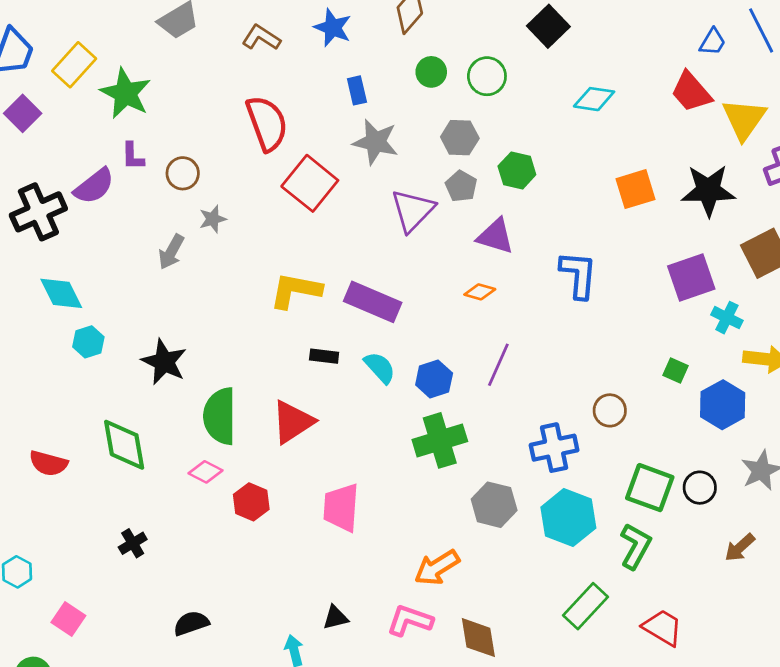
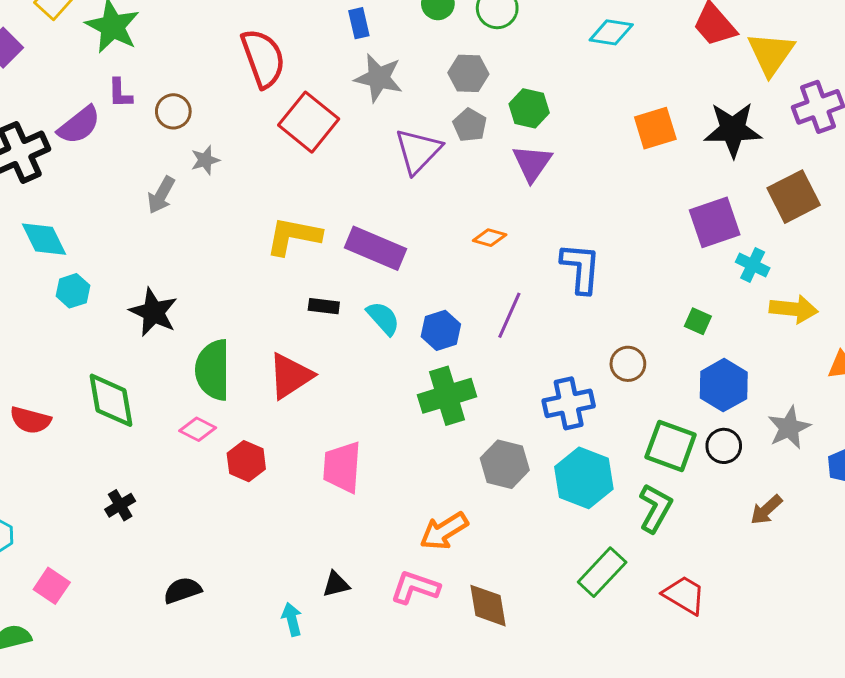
purple triangle: (496, 236) -> (532, 163), moved, turned 48
blue L-shape: (578, 275) -> (581, 268), moved
blue hexagon: (723, 405) -> (724, 385), moved

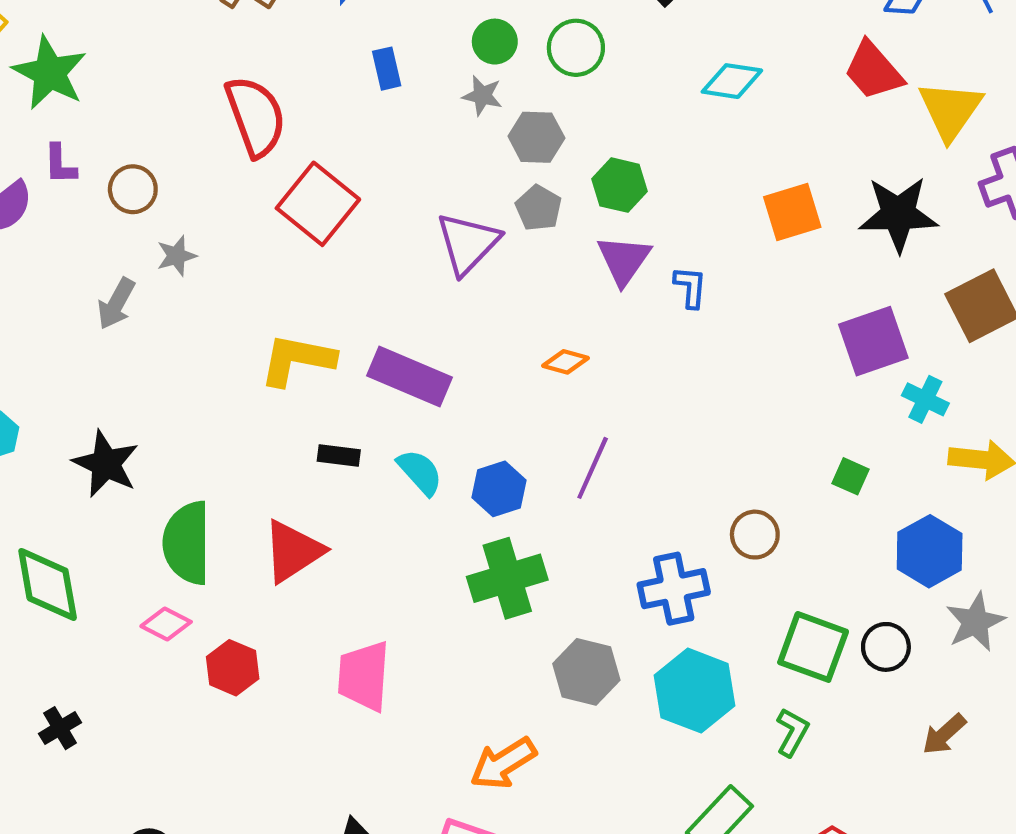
gray star: (379, 78) -> (482, 96), moved, size x0.6
blue L-shape: (581, 268) -> (690, 287), moved, size x0.6
blue hexagon: (724, 385) -> (930, 551), moved
green L-shape: (655, 508) -> (792, 732), size x0.7

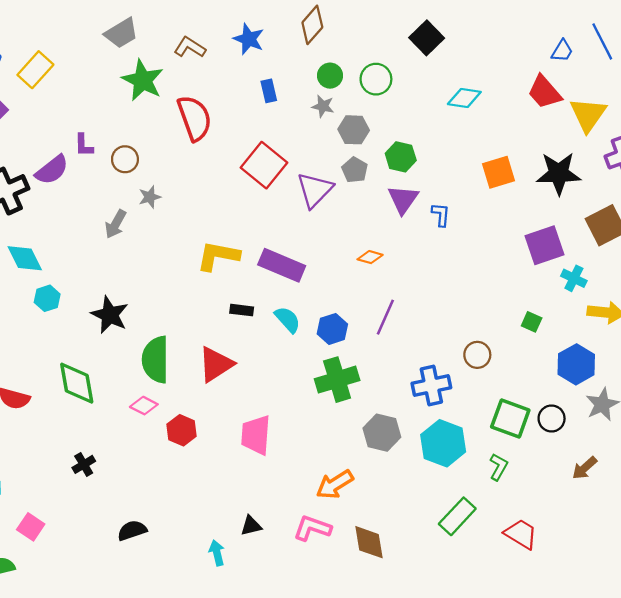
green star: (50, 73) -> (143, 80), moved
red square: (318, 204) -> (264, 165), moved

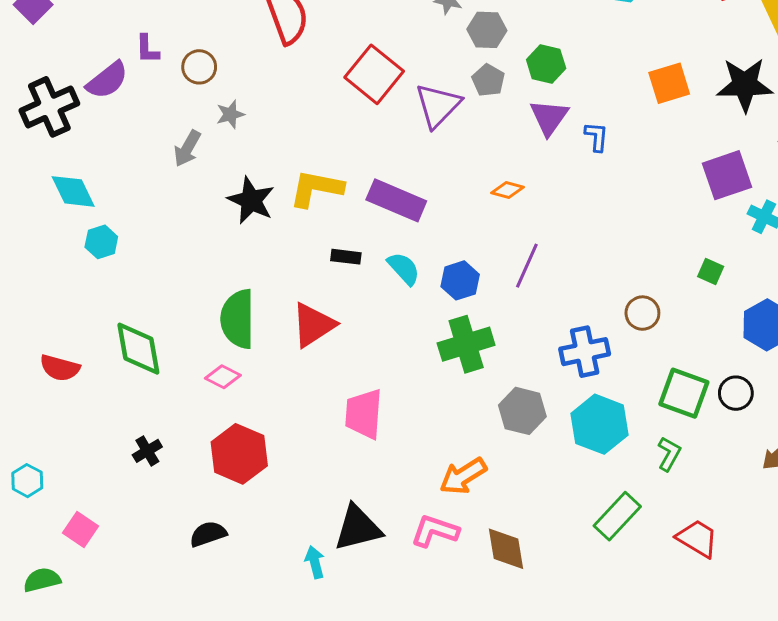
black star: (110, 315) -> (251, 200), moved
red hexagon: (182, 430) -> (239, 454), moved, size x1.5
black triangle: (251, 526) -> (358, 528), size x1.8

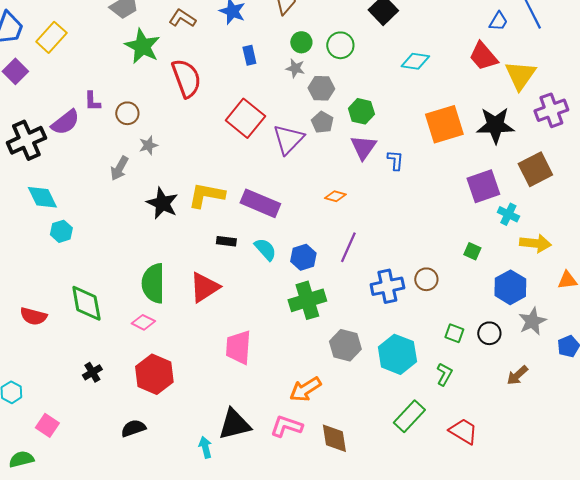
orange square: (669, 83) -> (444, 124), size x1.4
blue cross: (585, 352) -> (387, 286), moved
green square: (684, 393) -> (454, 333), size x0.6

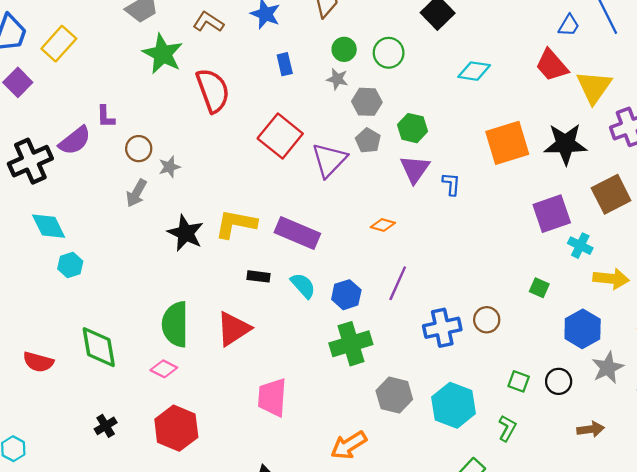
brown circle: (127, 113) -> (139, 149), moved
brown arrow: (517, 375) -> (591, 429), turned -145

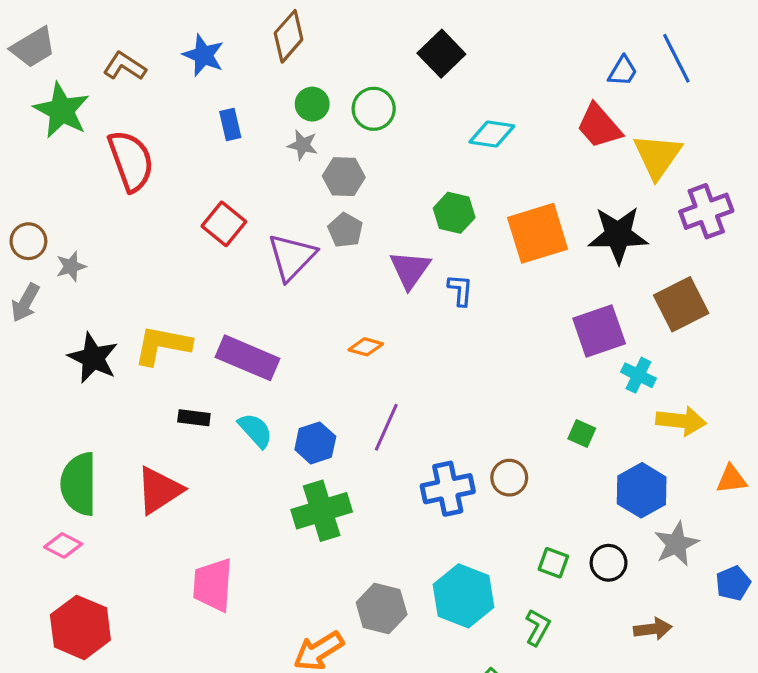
green hexagon: (413, 128) -> (454, 213), moved
red square: (280, 136) -> (224, 224), size x0.7
gray hexagon: (394, 395) -> (382, 608), moved

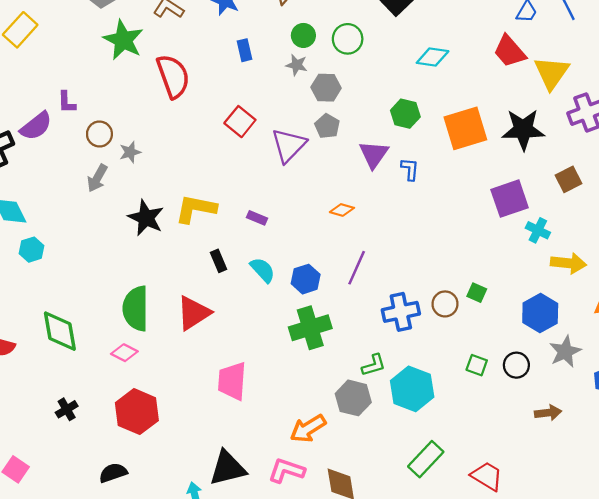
brown square: (681, 304) -> (568, 179), size x0.7
purple rectangle: (248, 358) -> (257, 218), size x0.5
black rectangle: (194, 418) -> (218, 261), turned 60
green square: (582, 434) -> (477, 293), moved
green L-shape: (538, 627) -> (374, 365), moved, turned 45

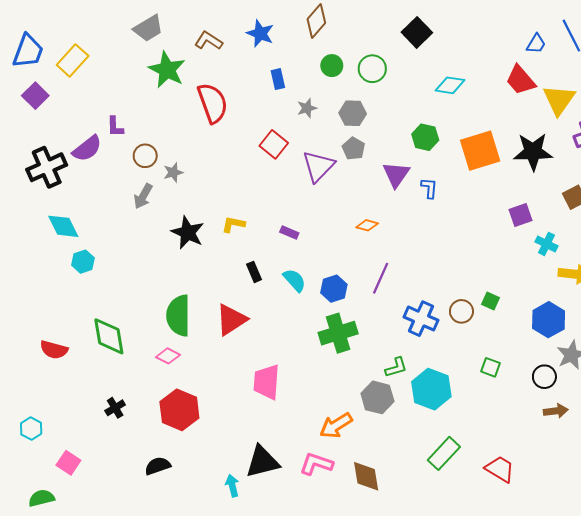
gray star: (297, 65) -> (307, 108), moved, turned -30
purple square: (510, 199) -> (521, 215), size x0.7
yellow L-shape: (196, 209) -> (233, 224), size x0.6
blue cross: (401, 312) -> (421, 319), turned 36
black circle: (516, 365) -> (544, 377), moved

